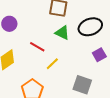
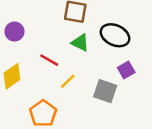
black ellipse: (90, 27) -> (115, 35), turned 45
gray square: (82, 85) -> (105, 91), moved

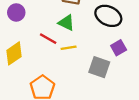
green triangle: (80, 43) -> (66, 23), moved
yellow line: (68, 81) -> (69, 48), moved, turned 35

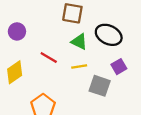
green triangle: (66, 23) -> (79, 42), moved
yellow line: (69, 48) -> (79, 67), moved

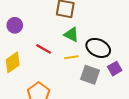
black ellipse: (109, 35) -> (98, 48), moved
purple square: (119, 67) -> (115, 69), moved

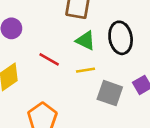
black ellipse: (98, 48) -> (121, 38), moved, turned 55

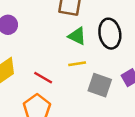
red line: (49, 59) -> (43, 78), moved

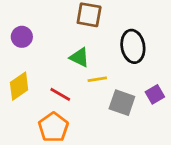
green triangle: (77, 36) -> (79, 57), moved

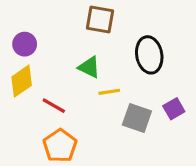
yellow diamond: (19, 86) -> (22, 81), moved
red line: (60, 94) -> (54, 106), moved

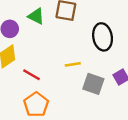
green triangle: (89, 67) -> (36, 16), moved

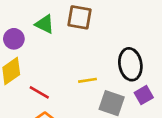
black ellipse: (103, 37) -> (130, 64), moved

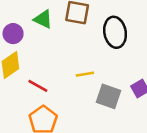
black ellipse: (130, 64) -> (115, 32), moved

